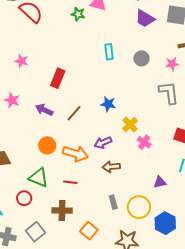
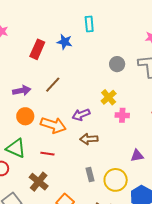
gray circle: (141, 58) -> (117, 64), moved
blue star: (108, 104) -> (65, 42), moved
purple arrow: (44, 110) -> (22, 91), moved, turned 144
pink cross: (144, 142) -> (122, 115), turned -32
brown cross: (62, 210) -> (39, 182), turned 36

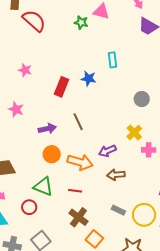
brown line: (53, 85) -> (78, 122), turned -66
gray rectangle: (90, 174) -> (118, 210), turned -48
brown cross: (39, 182) -> (78, 217), moved

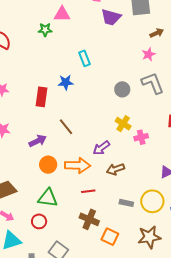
red line: (75, 191) -> (88, 191), moved

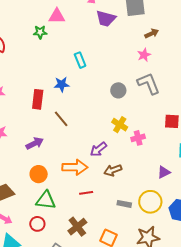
brown line: (66, 127) -> (61, 119), moved
orange circle: (48, 165) -> (39, 174), moved
brown cross: (89, 219) -> (77, 227), moved, turned 30

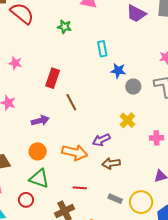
green star: (40, 32) -> (64, 27), moved
blue star: (62, 84) -> (118, 71), moved
pink cross: (138, 138) -> (157, 138), moved
red line: (86, 193) -> (80, 188), moved

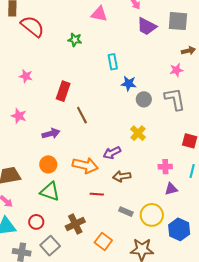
pink cross: (157, 138) -> (165, 167), moved
red line: (80, 188) -> (97, 194), moved
red circle: (26, 200) -> (36, 222), moved

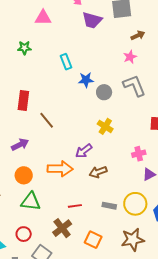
red line: (97, 194) -> (75, 206), moved

